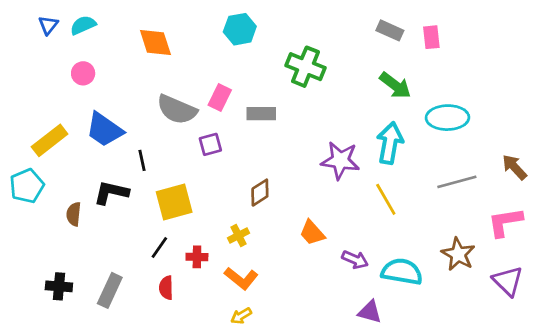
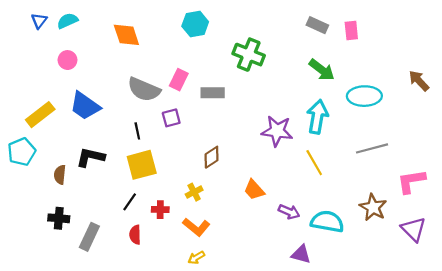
black line: (142, 160) -> (137, 131), moved
brown arrow: (514, 167) -> (419, 81), moved
black cross: (59, 286) -> (59, 218), moved

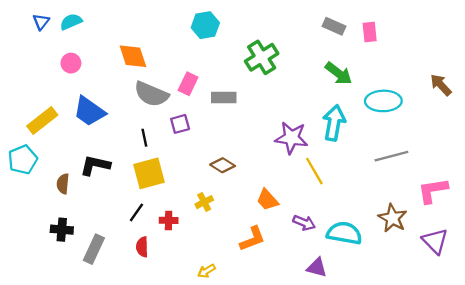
orange diamond: (126, 35) -> (133, 56), moved
green cross: (249, 55) -> (262, 57), turned 36
brown diamond: (212, 157) -> (223, 165), turned 65
yellow line: (314, 163) -> (314, 171), moved
orange L-shape: (196, 227) -> (252, 239), moved, turned -60

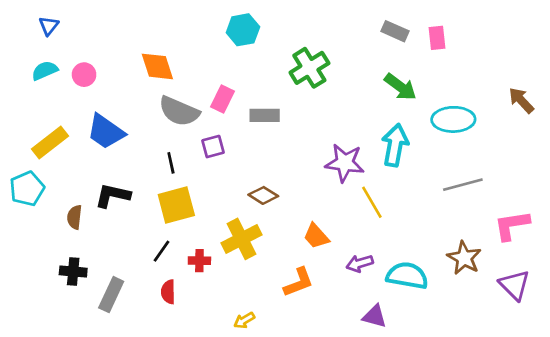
cyan semicircle: (71, 22) -> (45, 71), moved
yellow cross: (204, 202) -> (242, 239), size x1.8
purple arrow: (304, 223) -> (360, 263), turned 140

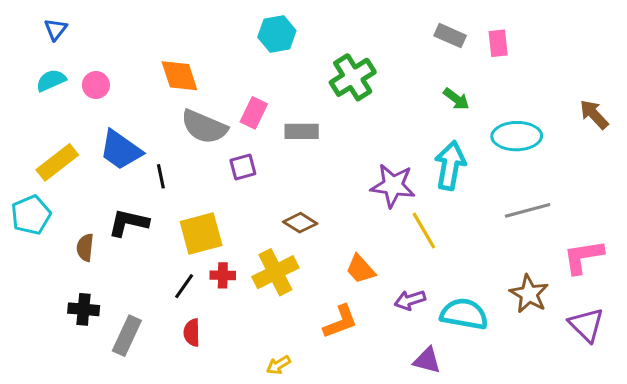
green arrow: (400, 87) -> (456, 99), size x0.7
black line: (171, 163) -> (161, 176), moved
red cross: (199, 261) -> (223, 275), moved

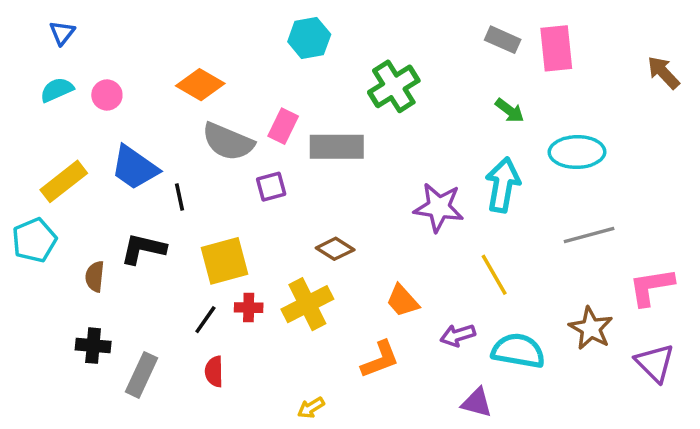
pink rectangle: (498, 43) -> (556, 48), size x1.5
orange diamond: (179, 76) -> (200, 85), turned -42
brown arrow: (594, 114) -> (663, 73), moved
gray rectangle: (302, 131) -> (337, 147), size x1.4
yellow line: (424, 230) -> (494, 275), moved

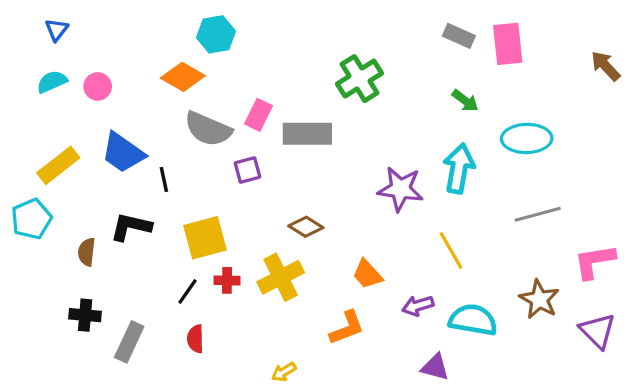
cyan hexagon: (309, 38) -> (216, 34), moved

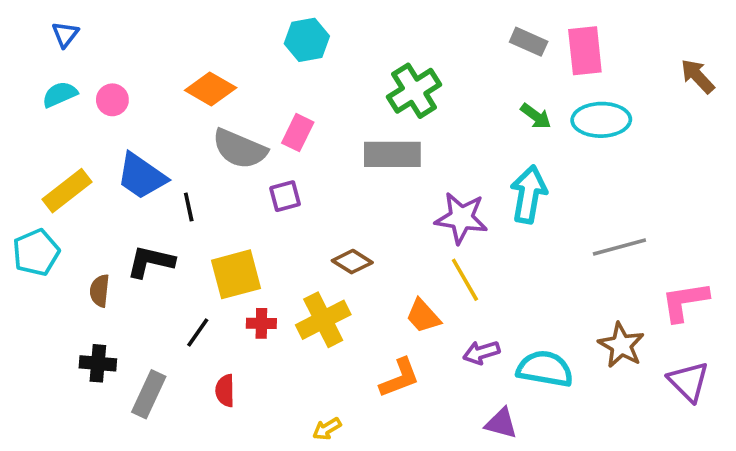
cyan hexagon: (216, 34) -> (307, 40), moved
gray rectangle: (307, 134) -> (392, 154), moved
cyan ellipse: (527, 138) -> (601, 120), moved
yellow line: (451, 250) -> (465, 280), moved
black line: (188, 291) -> (198, 332), moved

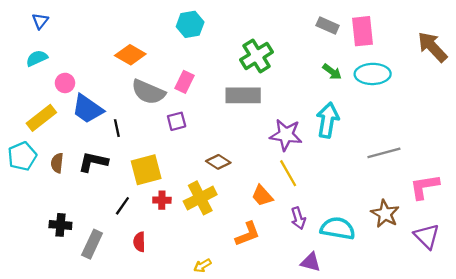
brown arrow: (698, 76) -> (432, 47), size x1.4
pink circle: (112, 100) -> (65, 83), moved
brown semicircle: (100, 291) -> (57, 163), moved
purple arrow: (481, 352) -> (298, 218), turned -90

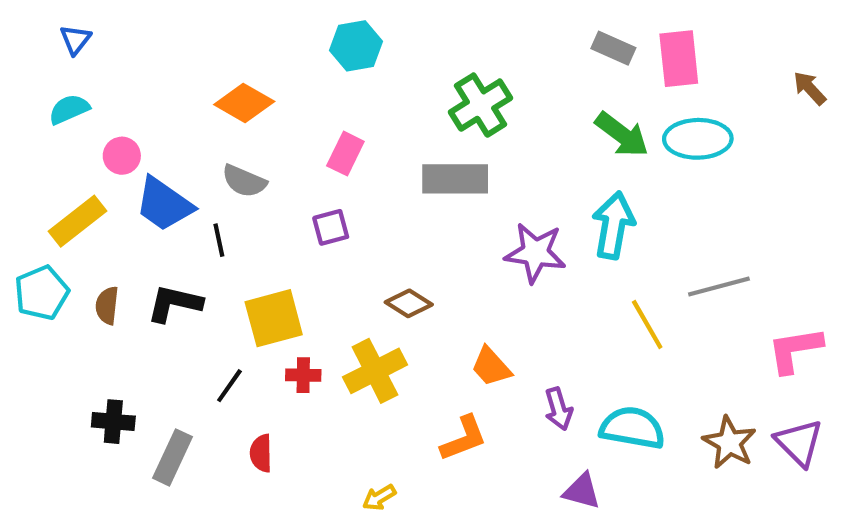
brown arrow: (432, 47) -> (810, 88), size x0.6
green arrow: (332, 72) -> (622, 135), size x1.5
gray semicircle: (148, 92) -> (244, 181), moved, size x0.7
yellow line: (288, 173) -> (647, 324), moved
brown star: (385, 214) -> (729, 443), moved

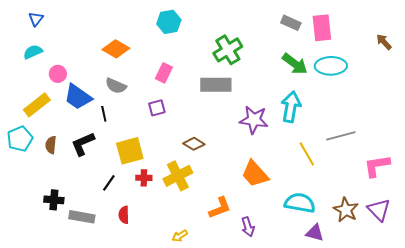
black L-shape: (175, 303) -> (83, 144), turned -36
orange trapezoid: (491, 367) -> (255, 174), moved, size x1.4
purple arrow: (559, 409) -> (248, 227), moved
gray rectangle: (172, 457) -> (82, 217), turned 75
purple triangle: (582, 491) -> (315, 233), moved

